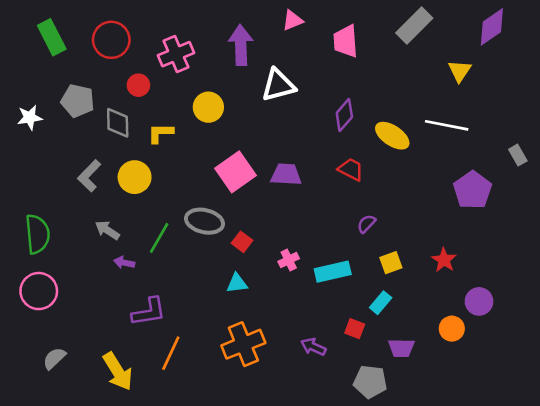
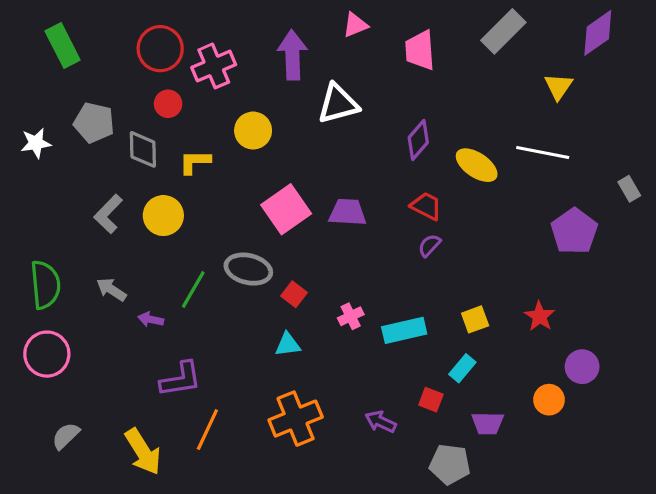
red circle: (111, 40) -> (160, 49), moved
purple semicircle: (366, 224) -> (429, 245), moved
gray arrow: (107, 230) -> (111, 290), moved

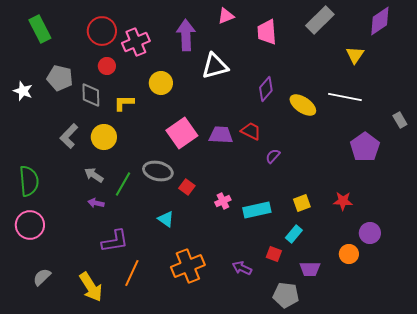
white star: (36, 143) -> (23, 91), turned 30
red trapezoid: (426, 206) -> (251, 131), moved
gray arrow: (111, 290) -> (94, 175), moved
red star: (540, 316) -> (343, 201), turned -30
cyan triangle: (288, 345) -> (166, 219), moved, turned 42

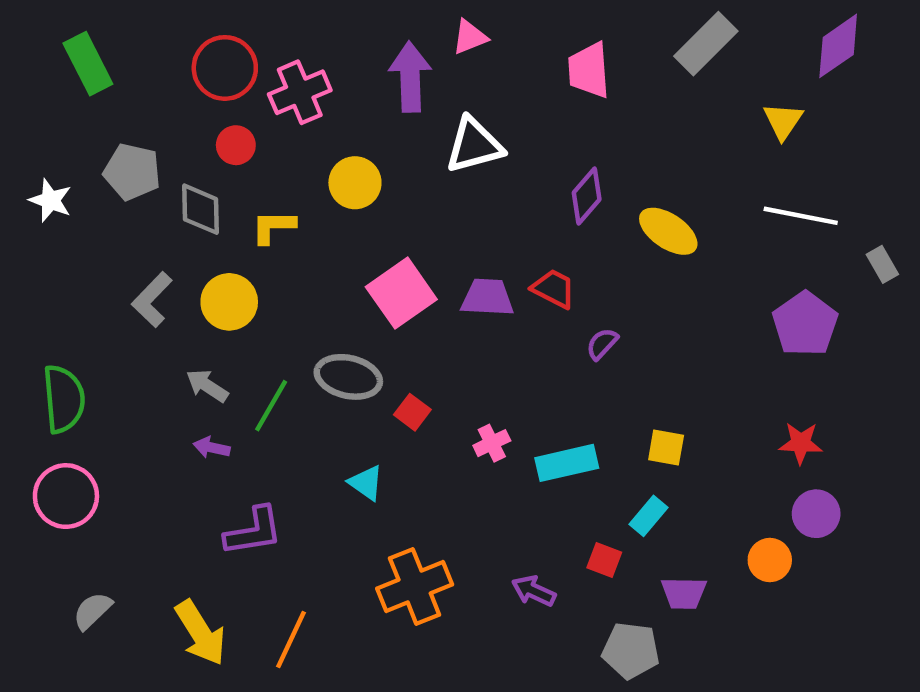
pink triangle: (226, 16) -> (470, 37), moved
white line: (345, 97) -> (801, 216), moved
red star: (343, 201) -> (801, 443), moved
yellow square: (302, 203) -> (666, 447), turned 30
orange line: (132, 273) -> (291, 639), moved

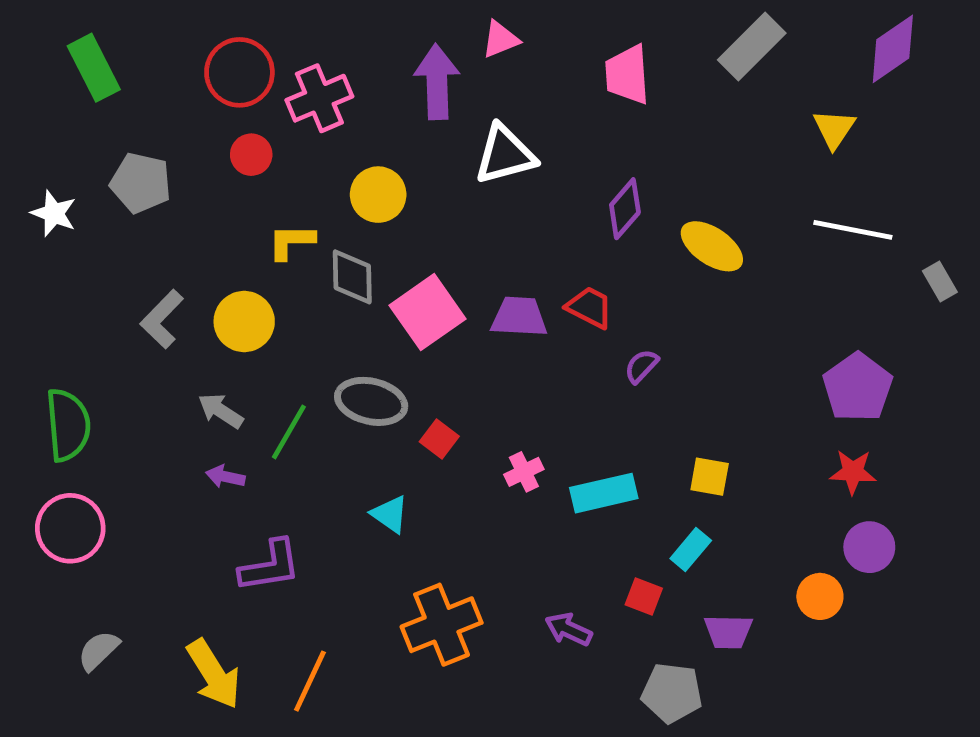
gray diamond: (201, 209) -> (352, 277), moved
purple pentagon: (805, 324) -> (858, 387), moved

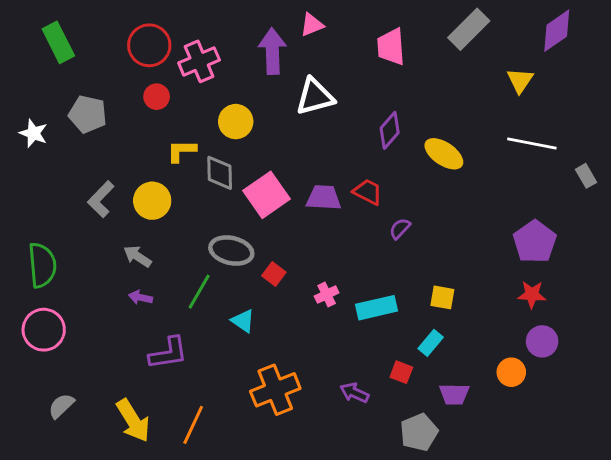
green line: (289, 432) -> (199, 292), moved
gray pentagon: (672, 693) -> (419, 432), turned -30

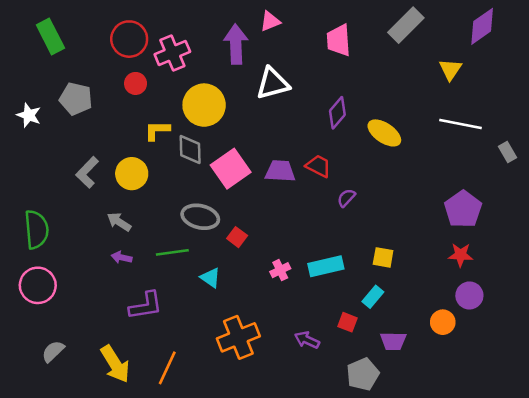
yellow circle: (236, 122) -> (204, 105), size x1.4
green line: (199, 292) -> (172, 252), turned 52
pink cross: (327, 294) -> (280, 270), moved

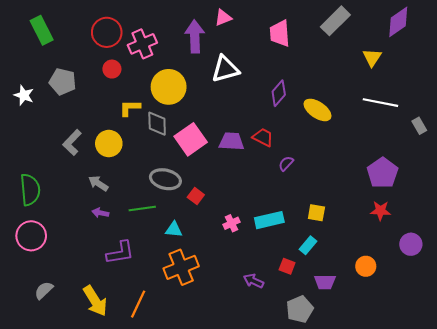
cyan triangle: (210, 278) -> (174, 230), turned -30
purple circle: (469, 295) -> (411, 244), moved
orange cross: (238, 337) -> (181, 267), moved

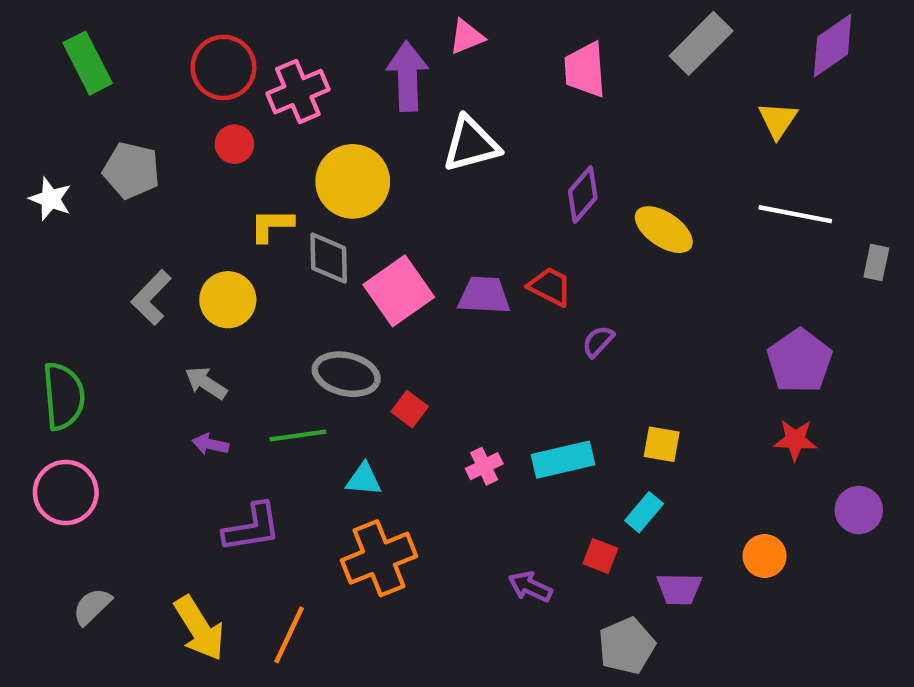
gray rectangle: (419, 126) -> (876, 262), turned 42

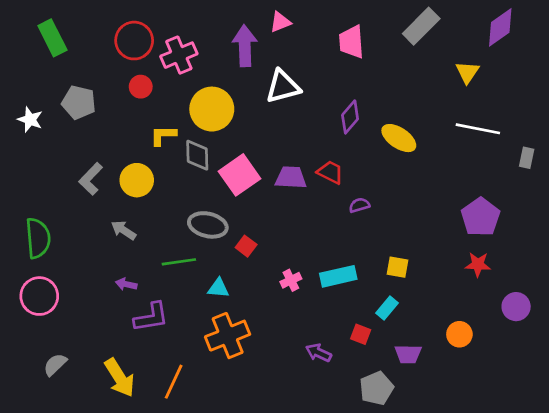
purple semicircle: (598, 341) -> (359, 205), turned 30
purple arrow: (210, 444) -> (126, 284), moved

